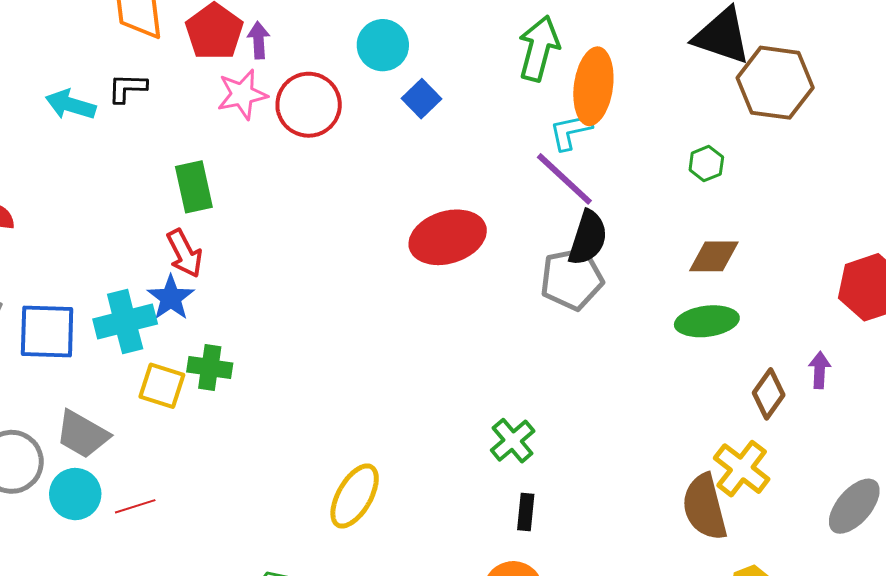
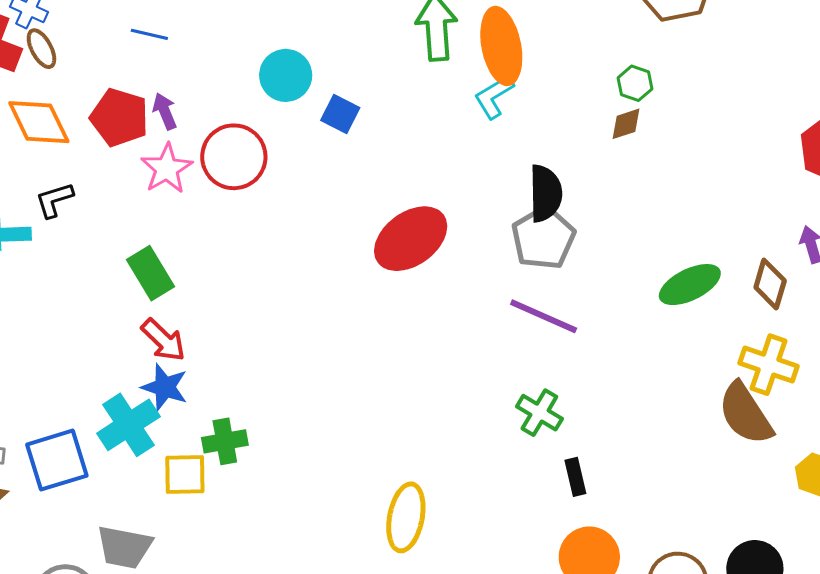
purple line: (564, 179) -> (544, 316), moved
brown diamond: (714, 256) -> (626, 124), moved, size x0.7
green ellipse: (707, 321) -> (690, 285), moved

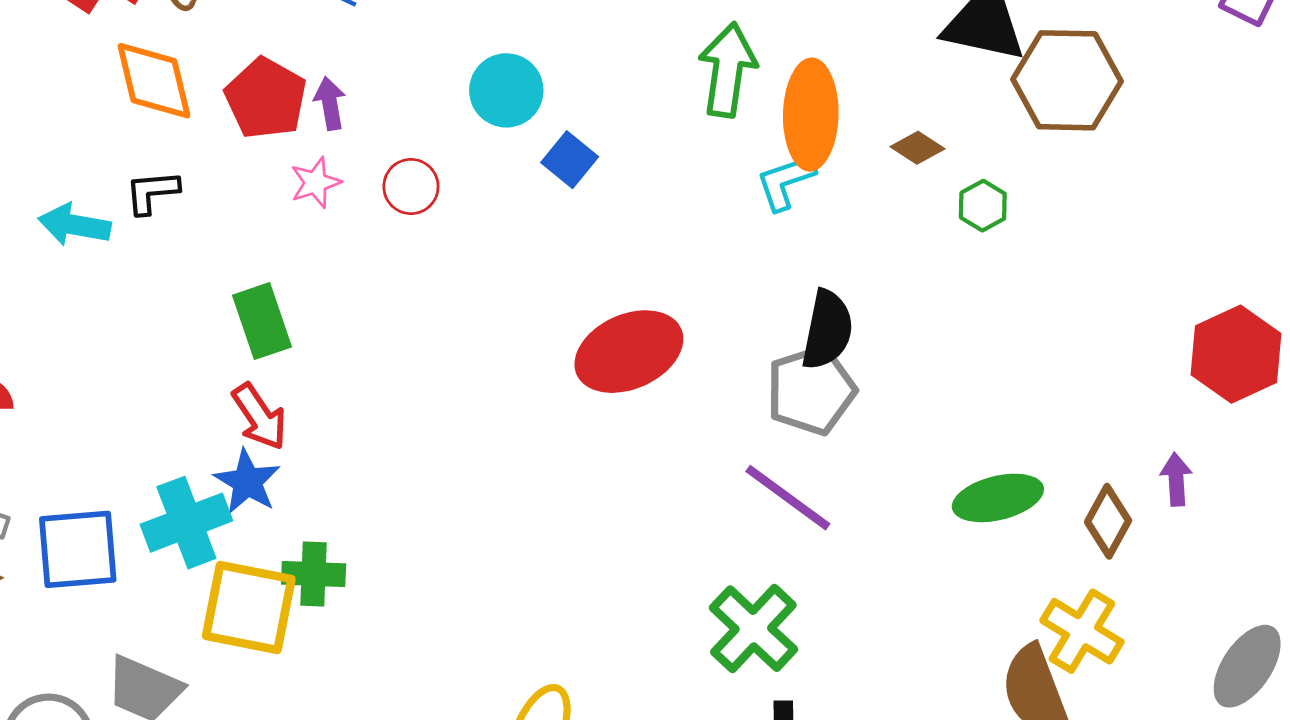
brown diamond: (626, 124) -> (917, 148), moved, turned 39
red circle: (234, 157) -> (411, 186), size x0.6
pink star: (167, 169) -> (315, 183), size x0.7
green cross: (539, 413) -> (753, 629), size x1.4
yellow square: (185, 475) -> (249, 608), size x1.5

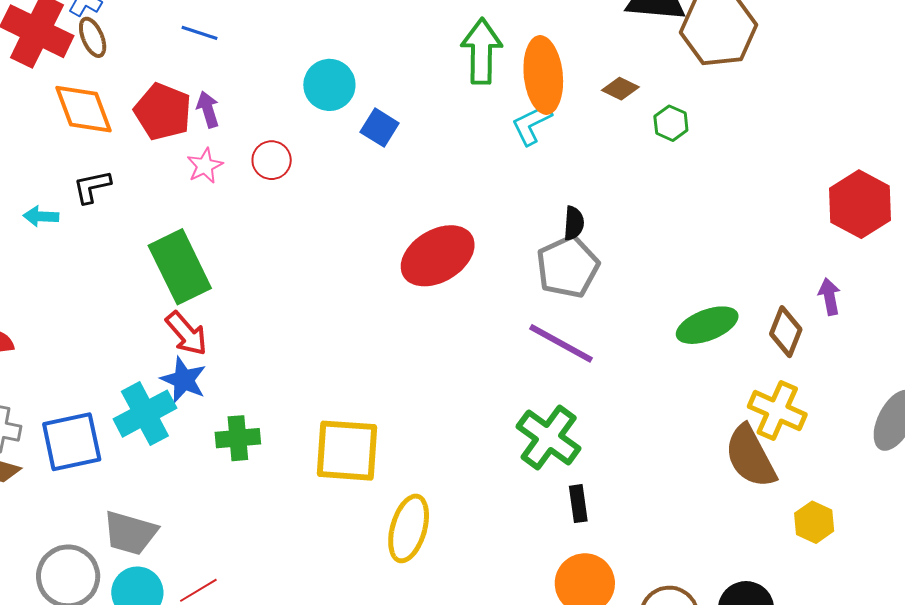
cyan arrow: (74, 225) -> (41, 216), size x0.7
green rectangle: (262, 321) -> (180, 267), size x1.4
black semicircle: (827, 330) -> (574, 223), size x0.6
yellow square: (249, 608) -> (347, 451), moved

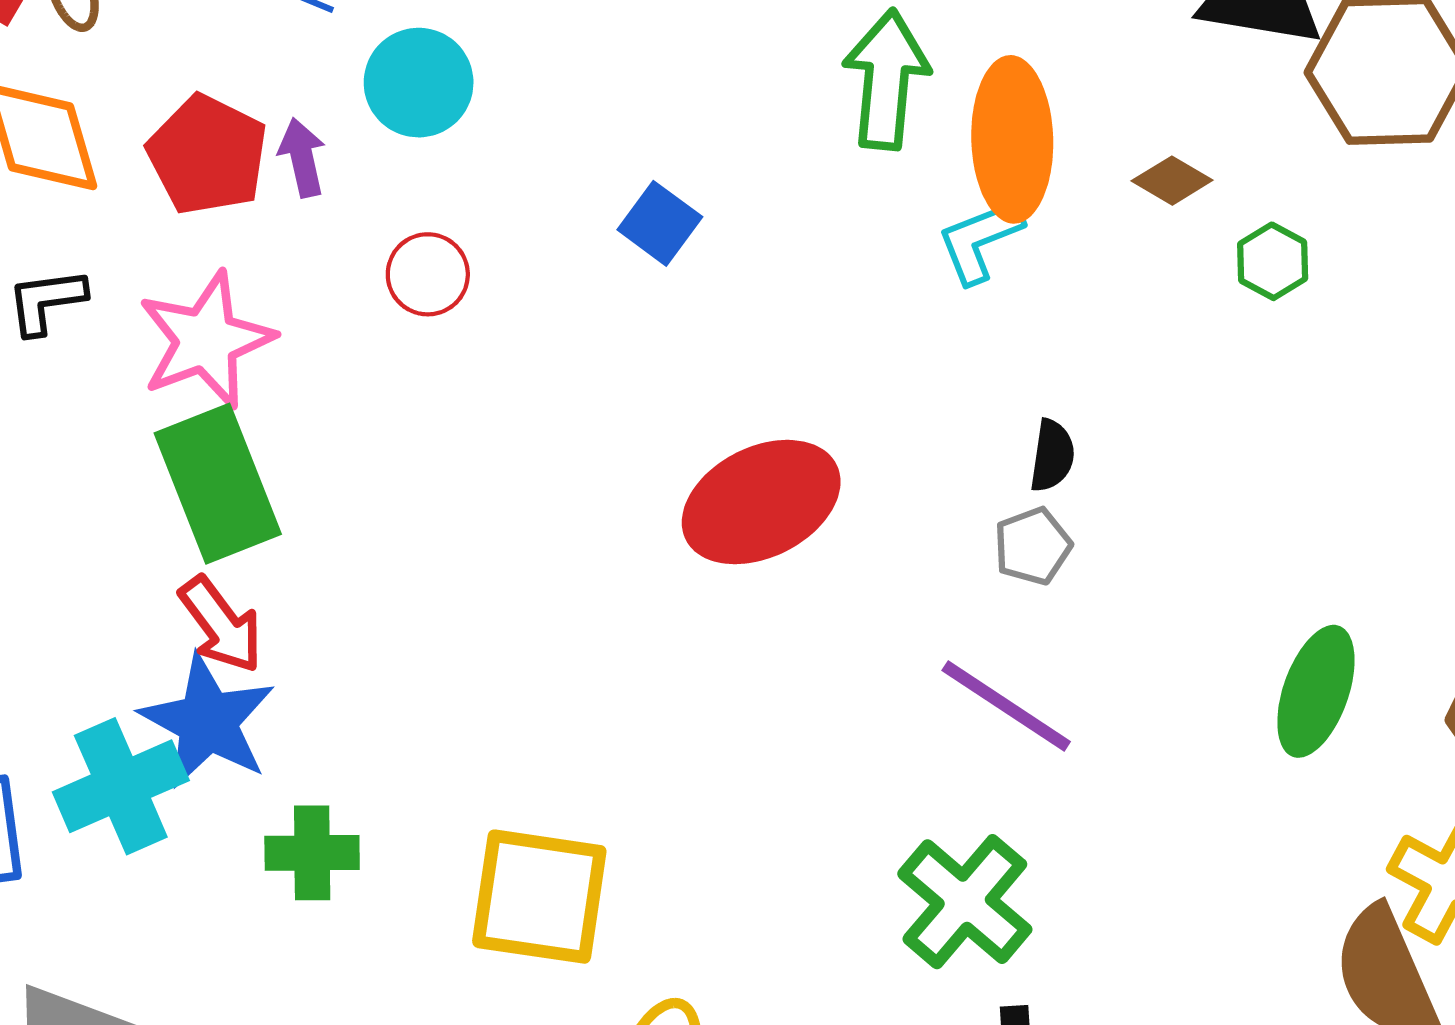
cyan circle: (329, 85) -> (419, 83), moved
pink star: (205, 166) -> (206, 340), moved, size x1.8
gray pentagon: (568, 267) -> (1033, 546), size x0.6
green ellipse: (707, 325) -> (1316, 691), turned -54
blue star: (184, 380) -> (208, 722), size x1.4

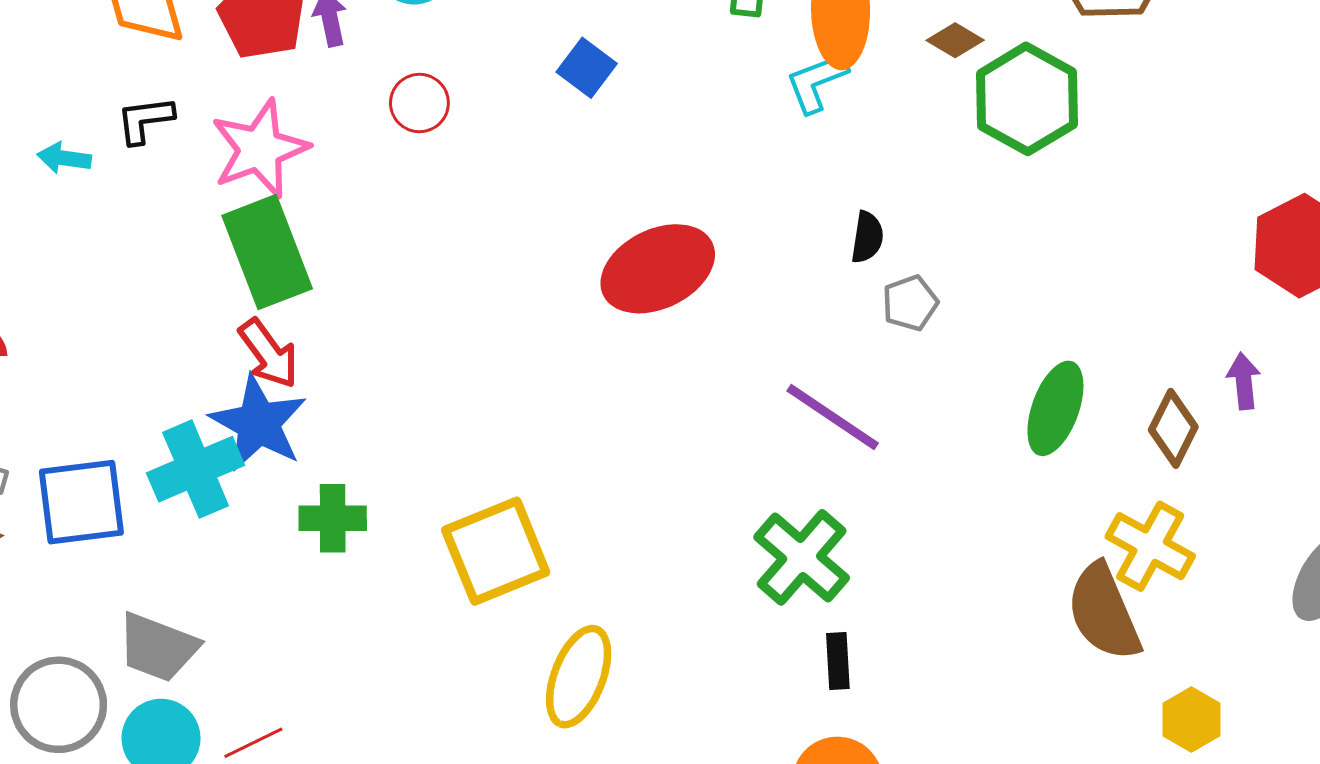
green hexagon: (1273, 261) -> (1027, 99), size x2.0
gray pentagon: (1033, 546) -> (910, 303), moved
yellow square: (539, 897) -> (496, 551), turned -31

